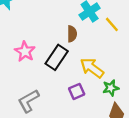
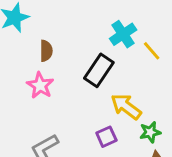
brown semicircle: (72, 34) -> (46, 51), moved
black rectangle: (57, 57) -> (99, 70), moved

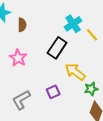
brown semicircle: (46, 51) -> (22, 25), moved
purple square: (106, 137) -> (53, 92), moved

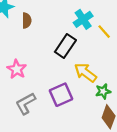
pink star: (18, 58) -> (17, 69), moved
purple square: (53, 92) -> (61, 95), size x1.5

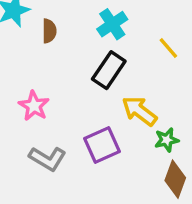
cyan cross: (83, 19) -> (112, 24), moved
gray L-shape: (26, 104) -> (48, 159), turned -120

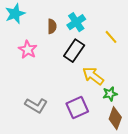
brown semicircle: (49, 31) -> (52, 26), moved
pink star: (34, 106) -> (28, 50), moved
purple square: (102, 145) -> (77, 108), moved

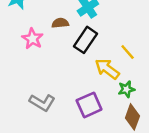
brown semicircle: (52, 26) -> (60, 23), moved, turned -96
yellow line: (111, 37) -> (128, 52), moved

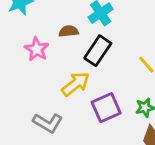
yellow arrow: (107, 69) -> (76, 84), moved, turned 105
purple square: (89, 105) -> (106, 108), moved

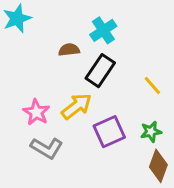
pink star: (37, 49) -> (36, 112), moved

